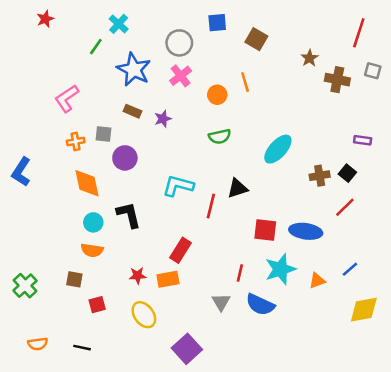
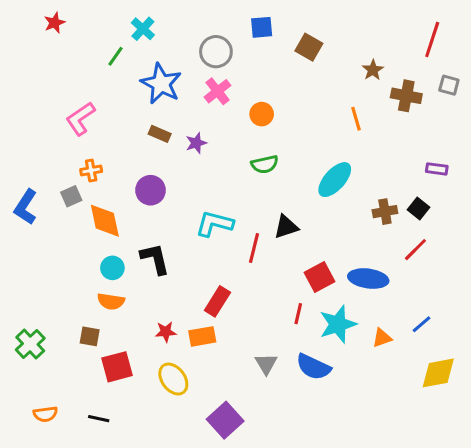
orange line: (245, 82) -> (356, 119), moved
gray square: (103, 134) -> (71, 196), moved, turned -30
red square: (265, 230) -> (320, 277), turned -35
red line: (240, 273) -> (298, 314), moved
red square: (97, 305) -> (117, 367), size x1.5

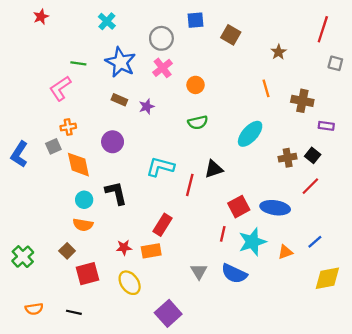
green line: (115, 56) -> (78, 63), moved, turned 63
brown cross: (406, 96) -> (302, 101), moved
brown square: (90, 336) -> (67, 251), turned 35

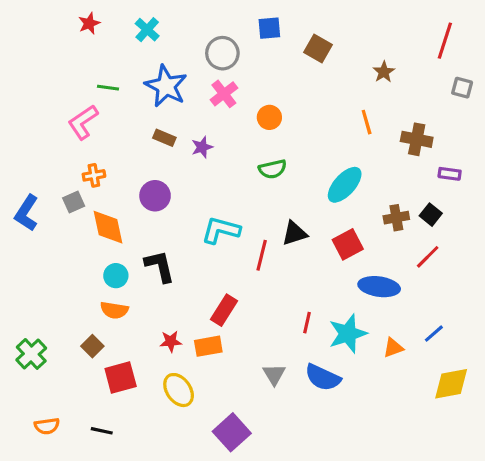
red star: (41, 17) -> (89, 23), moved
red square: (239, 207) -> (348, 244), moved

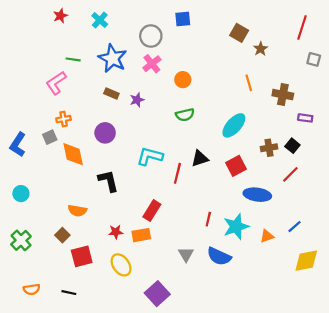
brown square: (318, 48) -> (239, 33), moved
cyan circle: (116, 276) -> (21, 194), moved

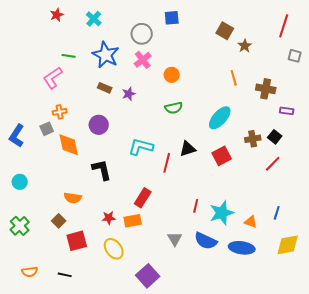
blue ellipse: (257, 195) -> (242, 248), moved
blue line: (295, 227) -> (277, 213), turned -32
orange triangle: (267, 236) -> (251, 222), turned 40

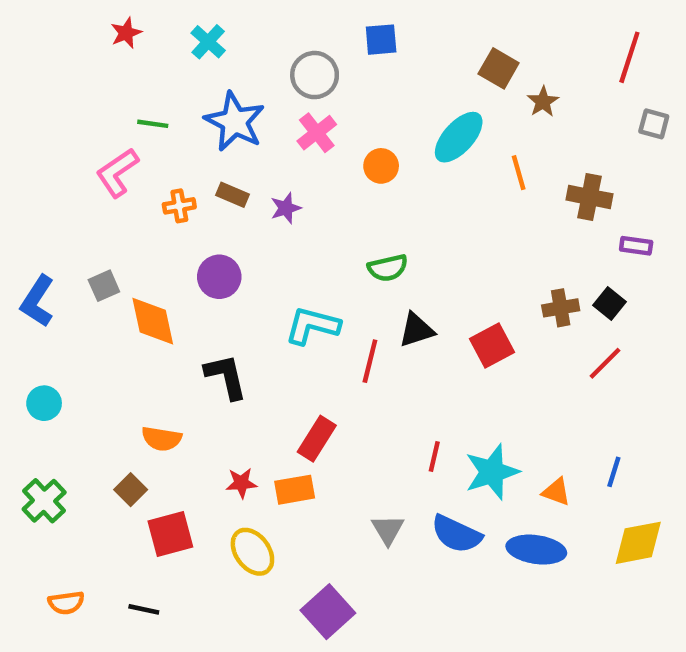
green semicircle: (174, 108) -> (388, 268), moved
orange cross: (60, 112) -> (179, 206), moved
cyan ellipse: (220, 118) -> (459, 137), moved

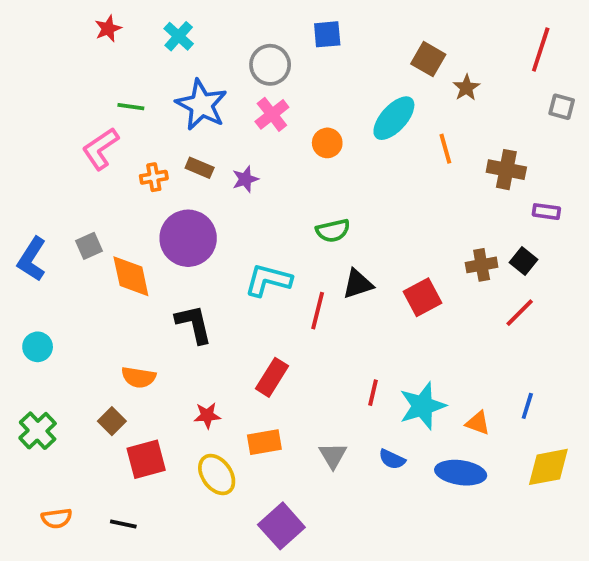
purple circle: (219, 277) -> (188, 238), size x1.5
orange rectangle: (295, 490) -> (264, 442), moved
blue semicircle: (456, 534) -> (392, 459), size x0.6

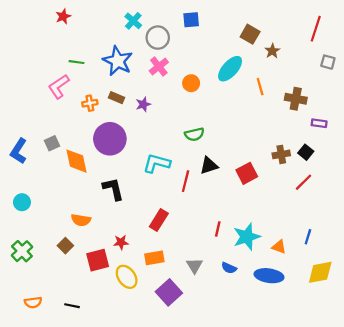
cyan cross: (179, 36) -> (133, 21), moved
red square: (146, 459) -> (98, 260), moved
purple square: (281, 526) -> (169, 292), moved

